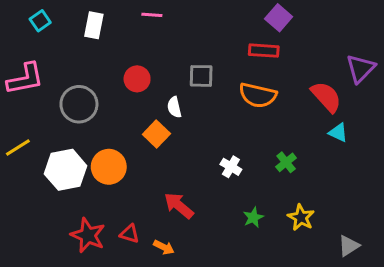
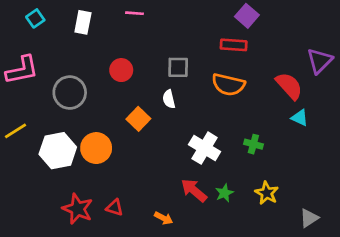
white semicircle: (174, 107) -> (169, 99), moved
green cross: (286, 162) -> (253, 144), turned -36
white cross: (231, 167) -> (205, 148), size x1.6
red arrow: (179, 206) -> (194, 190), moved
orange arrow: (164, 247) -> (164, 218), moved

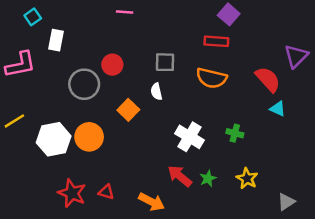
white rectangle: (83, 22) -> (56, 40), moved
gray circle: (70, 93) -> (84, 84), moved
orange arrow: (164, 218) -> (152, 202), size x1.5

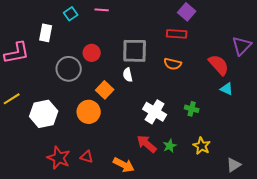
cyan square: (33, 17) -> (71, 14), moved
gray square: (165, 62) -> (135, 51), size x1.5
orange semicircle: (212, 78) -> (173, 64), size x0.7
orange circle: (89, 137) -> (89, 112), moved

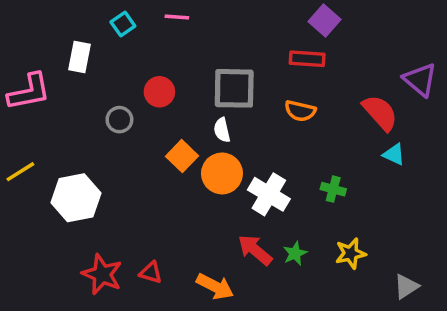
purple triangle: (242, 46) -> (420, 80), turned -35
gray circle: (69, 69) -> (119, 120), size x0.6
orange circle: (89, 112) -> (222, 173), moved
yellow star: (202, 146) -> (351, 253), turned 30

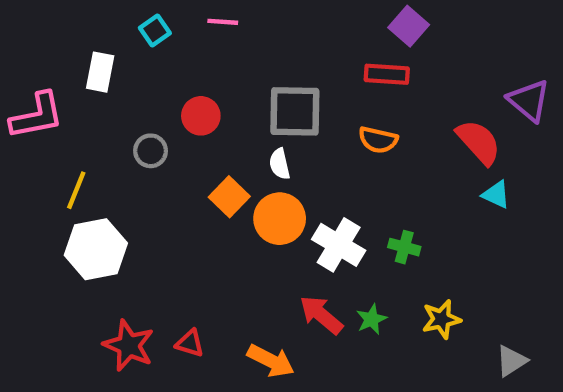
yellow line: (20, 172) -> (76, 190), moved, turned -36
green cross: (333, 189) -> (404, 247), moved

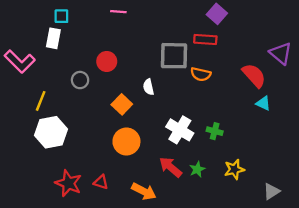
cyan square: (155, 31) -> (61, 16), moved, turned 35
gray square: (295, 111) -> (174, 56), moved
pink L-shape: (37, 116) -> (20, 61), turned 56
orange circle: (280, 219) -> (126, 142), moved

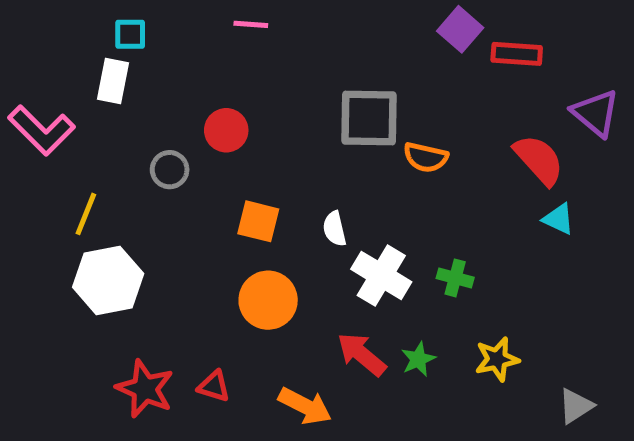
red rectangle: (205, 39) -> (517, 54), moved
white semicircle: (148, 87) -> (335, 229), moved
orange square: (122, 104) -> (258, 221), turned -30

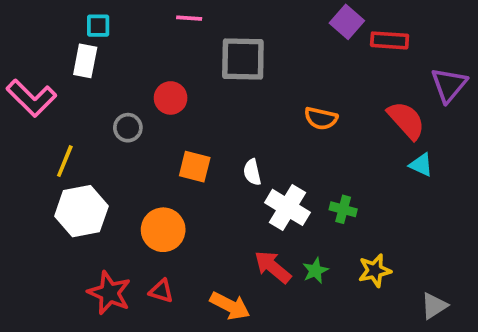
purple triangle: (596, 113) -> (449, 85), turned 30
gray square: (369, 118) -> (243, 59), moved
orange circle: (268, 300) -> (163, 230), moved

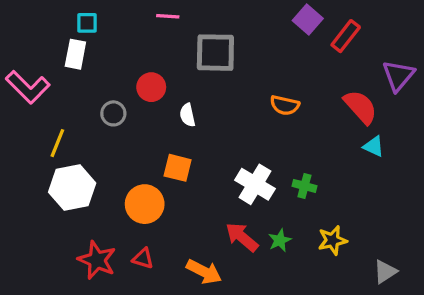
red rectangle: (390, 40) -> (346, 36), turned -56
orange square: (195, 167) -> (178, 168), moved
white semicircle: (252, 172) -> (187, 115), moved

